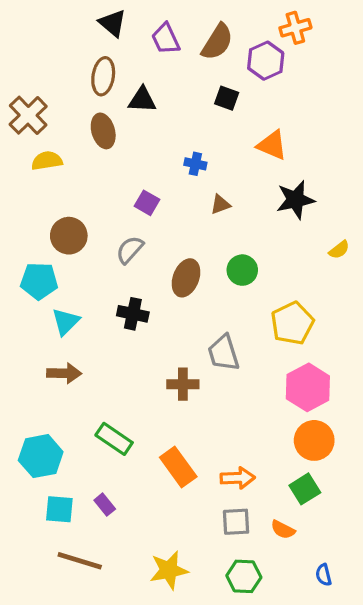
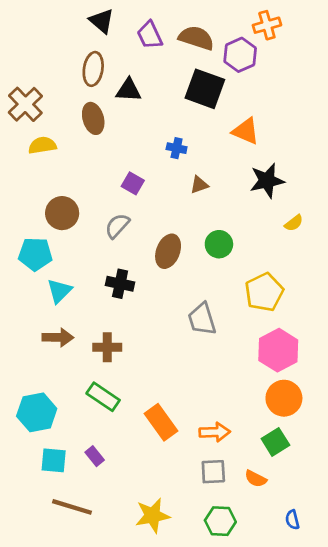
brown semicircle: (217, 42) -> (196, 38), turned -104
black square: (227, 98) -> (205, 89), size x1.8
yellow semicircle: (339, 250) -> (294, 223), moved
brown cross: (183, 384) -> (107, 347), moved

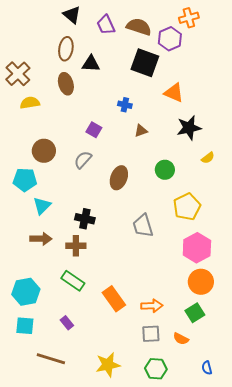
green circle: (219, 244) -> (165, 170), moved
black cross: (120, 284) -> (85, 219), moved
cyan square: (54, 460) -> (25, 326), moved

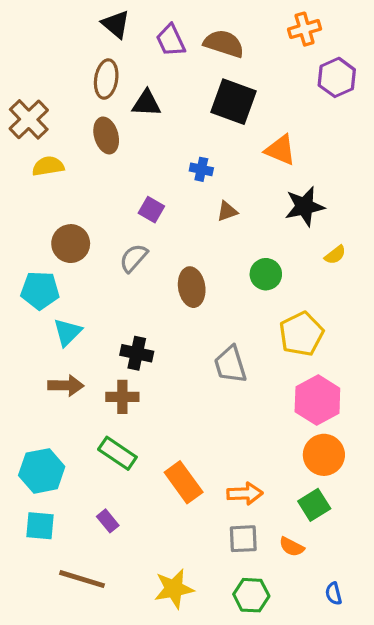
purple hexagon: (170, 39) -> (337, 77), moved
brown ellipse: (119, 178) -> (192, 287), turned -30

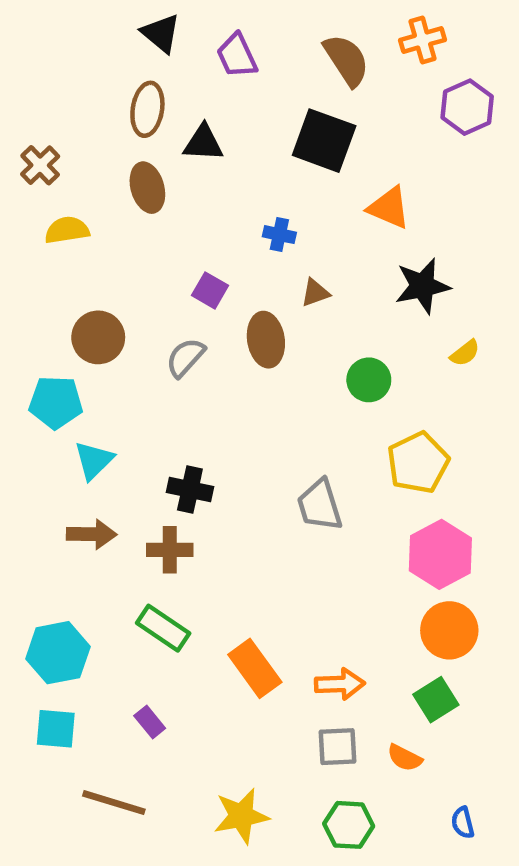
brown semicircle: (224, 44) -> (346, 60), moved, turned 39
brown cross: (29, 119) -> (40, 165), size x0.7
brown ellipse: (192, 287) -> (266, 340), moved

